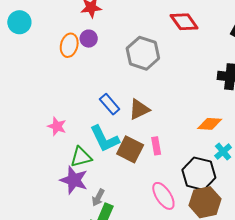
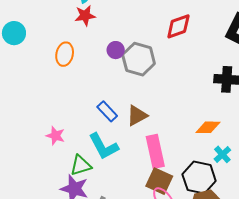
red diamond: (184, 22) -> (178, 26), turned -72
purple circle: (89, 39) -> (116, 50), moved
pink rectangle: (156, 146) -> (155, 151), size x1.8
brown square: (130, 149) -> (159, 181), moved

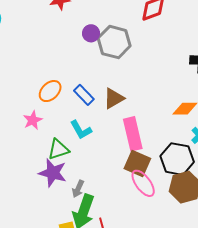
orange ellipse: (65, 54) -> (50, 91), moved, turned 35
pink star: (55, 136) -> (33, 120), turned 30
cyan L-shape: (103, 146) -> (81, 130), size x0.7

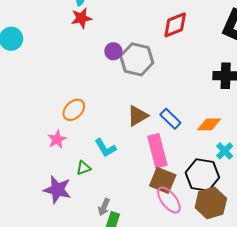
blue rectangle: (84, 95) -> (170, 119), moved
green triangle: (58, 149) -> (83, 168), size x0.7
purple star: (53, 173) -> (57, 190), moved

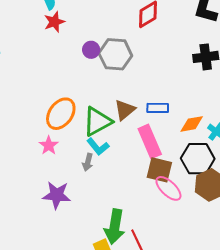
orange ellipse: (74, 110) -> (61, 114), size x1.4
blue rectangle: (170, 119) -> (158, 108), turned -35
orange diamond: (209, 124) -> (192, 124), moved
green triangle: (83, 168) -> (97, 122), moved, size x2.0
gray arrow: (104, 207) -> (88, 162), moved

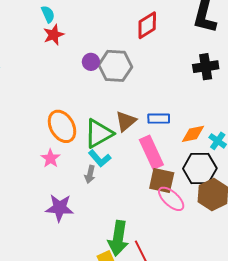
orange ellipse: (61, 114) -> (62, 126), turned -64

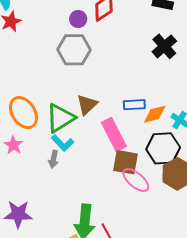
purple circle: (91, 62) -> (78, 19), moved
black cross: (206, 67) -> (164, 46), turned -30
blue rectangle: (159, 119) -> (134, 105), moved
purple star: (60, 208) -> (18, 214), moved

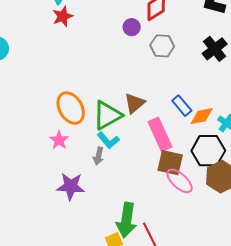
purple circle: (78, 19) -> (132, 27), moved
gray hexagon: (74, 50) -> (162, 46), moved, size x0.7
blue rectangle: (134, 105) -> (182, 106), turned 50
purple star: (18, 214) -> (71, 186), moved

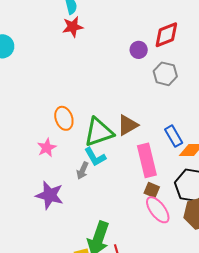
orange ellipse: (71, 108) -> (64, 118), size x0.7
brown square: (170, 163) -> (152, 190), size x0.6

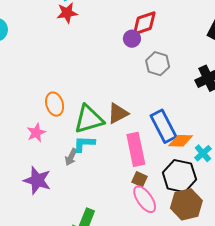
red diamond: (166, 35) -> (144, 23), moved
blue rectangle: (174, 136) -> (164, 126), size x1.5
cyan L-shape: (95, 157) -> (84, 144), turned 120

